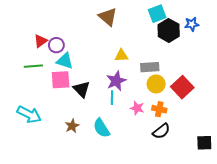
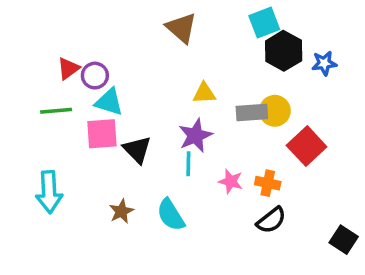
blue star: (192, 24) -> (324, 63), moved
yellow circle: (156, 84) -> (275, 111), moved
cyan arrow: (29, 114) -> (49, 192), turned 60
black square: (204, 143) -> (344, 240), turned 35

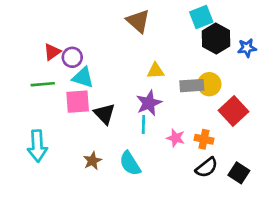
black square: (344, 240) -> (239, 173), moved

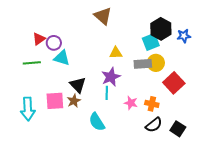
cyan square: (201, 17) -> (151, 42), moved
pink square: (78, 102) -> (55, 101), moved
brown star: (92, 161) -> (74, 101), moved

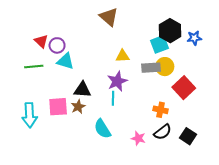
red triangle: (39, 39) -> (41, 41), turned -40
black triangle: (78, 85) -> (82, 90), turned -42
pink star: (131, 103) -> (138, 138), moved

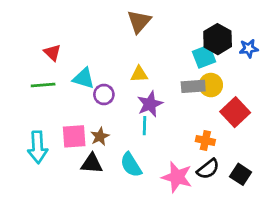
brown triangle: (109, 17) -> (139, 21), turned 30
purple circle: (57, 45) -> (104, 94), moved
yellow triangle: (123, 56) -> (139, 74), moved
black triangle: (82, 90) -> (92, 164), moved
pink star: (138, 138) -> (177, 177), size x1.6

